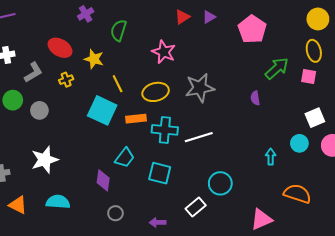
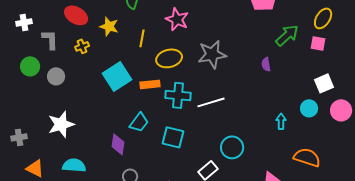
yellow ellipse: (314, 51) -> (323, 18), turned 45
gray L-shape: (33, 72) -> (50, 39), turned -60
yellow line: (118, 84) -> (142, 38), moved, turned 36
cyan square: (102, 110) -> (117, 76), turned 32

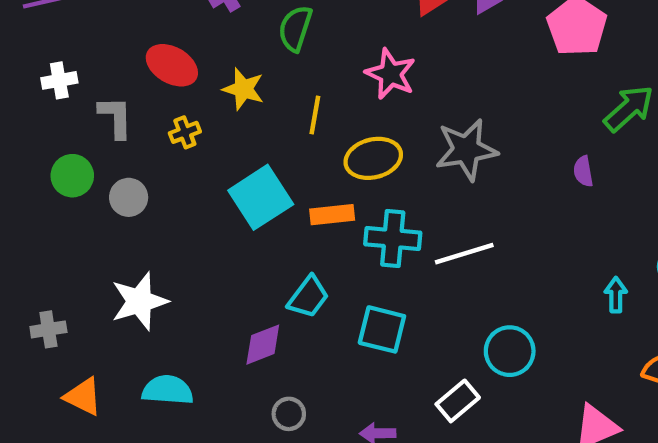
purple diamond: (118, 144) -> (263, 345), turned 60

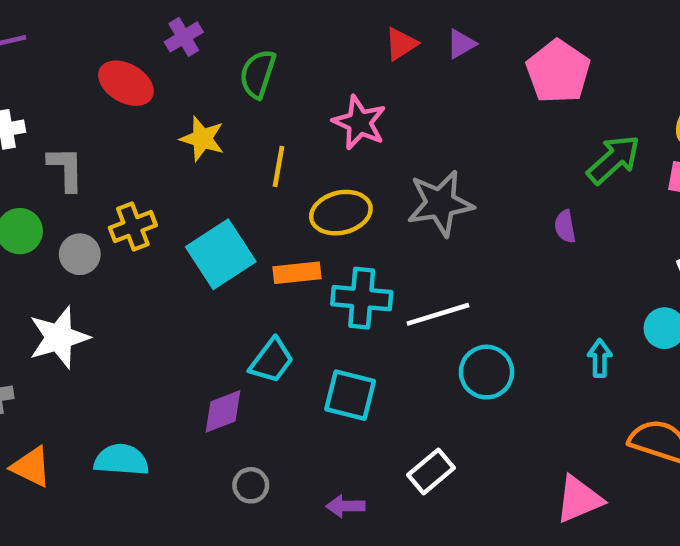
red ellipse: (172, 65) -> (126, 83), moved
yellow cross: (185, 132) -> (133, 226), moved, size x1.4
white star: (139, 301) -> (59, 337), moved
cyan circle: (510, 351) -> (487, 372), moved

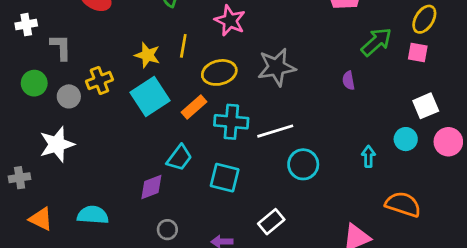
yellow star: (202, 139) -> (147, 55), moved
orange rectangle: (297, 273) -> (194, 107), turned -35

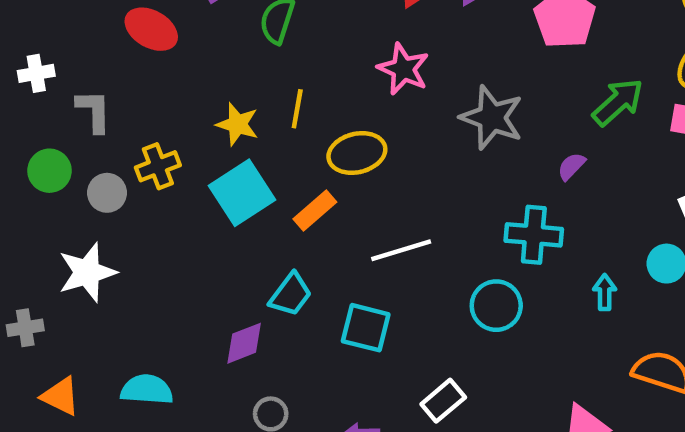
pink star: (230, 21) -> (403, 69), moved
gray star: (277, 67) -> (492, 118), moved, turned 30
purple semicircle: (348, 80) -> (571, 166), turned 54
cyan cross: (231, 122) -> (534, 235), moved
white line: (275, 131) -> (401, 250), moved

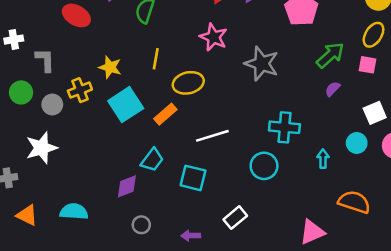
yellow star: (237, 124) -> (110, 67), moved
purple semicircle: (571, 166) -> (333, 89), moved

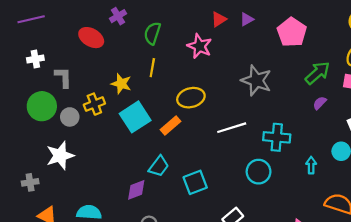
pink star: (213, 37) -> (200, 46), moved
yellow line: (156, 59) -> (152, 68), moved
green circle: (21, 92) -> (42, 106), size x1.4
white line: (212, 136) -> (232, 128), moved
cyan square: (193, 178) -> (195, 182), turned -35

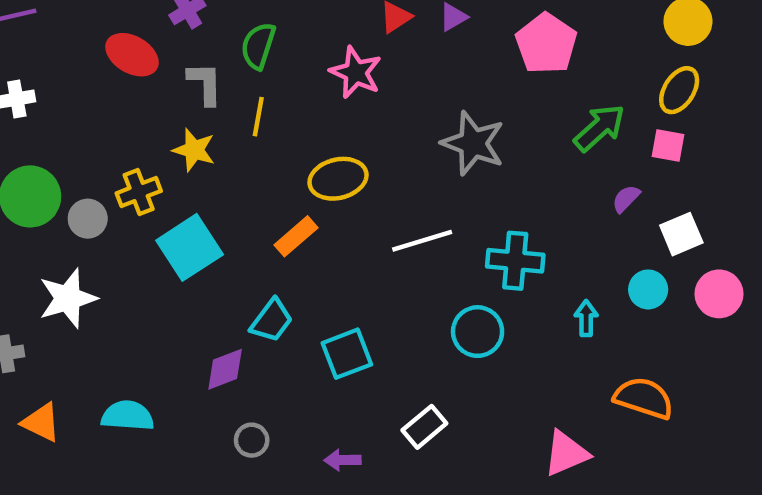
gray L-shape: (63, 77) -> (205, 83), moved
purple semicircle: (320, 103) -> (626, 199), moved
cyan square: (135, 117) -> (190, 247), moved

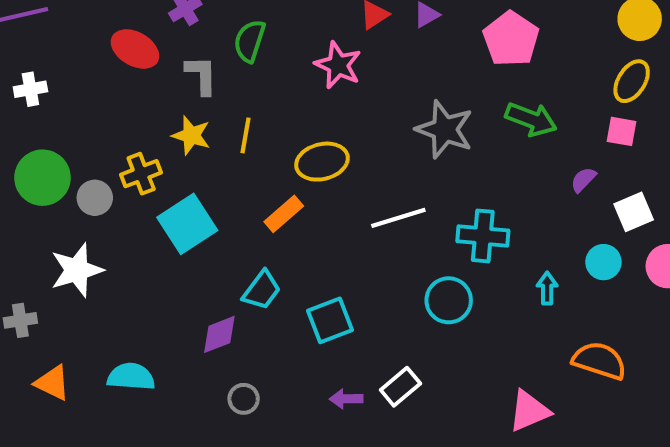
yellow line: (258, 117) -> (246, 135), moved
green arrow: (599, 128) -> (531, 119), moved, turned 63
purple arrow: (342, 460) -> (346, 399), moved

